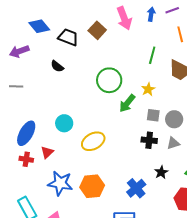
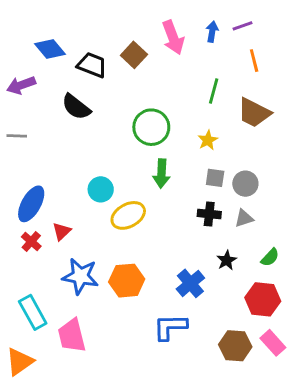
black semicircle: (57, 66) -> (76, 107), size x1.5
green arrow: (127, 103) -> (161, 173), moved, turned -36
cyan circle: (64, 123) -> (101, 189), moved
red cross: (26, 159) -> (31, 241), turned 32

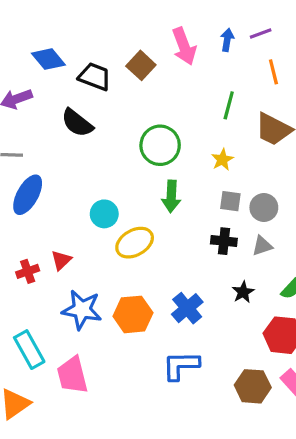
blue ellipse: (31, 204) -> (28, 195), moved
red cross: (31, 241) -> (28, 271), turned 30
blue cross: (190, 283) -> (187, 308), moved

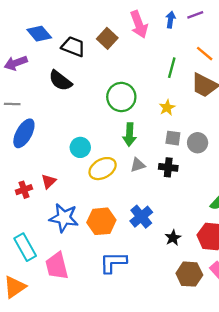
orange line: (273, 72) -> (205, 54), moved, turned -36
gray triangle: (262, 246) -> (138, 165), moved
black star: (243, 292) -> (173, 238), moved
blue L-shape: (181, 366) -> (113, 262), moved

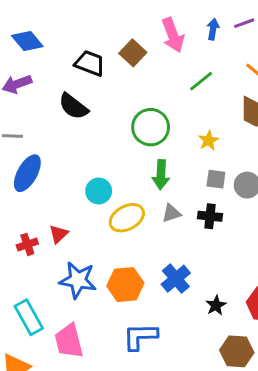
blue diamond: (39, 34) -> (27, 41), moved
green line: (172, 68) -> (201, 81), moved, turned 36

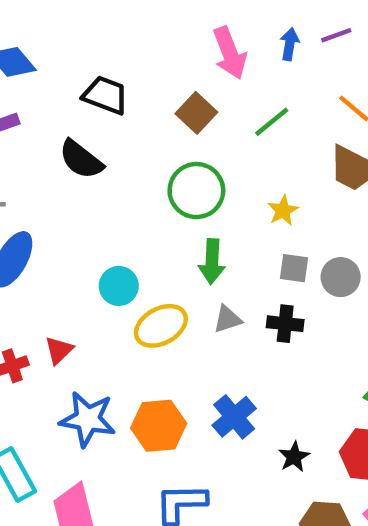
brown square: (133, 53) -> (196, 113), moved

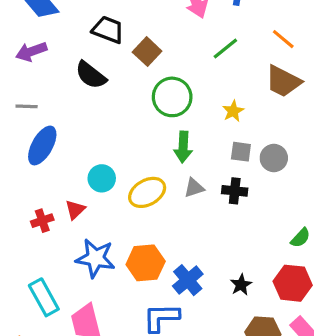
brown square: (196, 113) -> (147, 52), moved
cyan circle: (119, 286) -> (102, 178), moved
blue cross: (234, 417) -> (188, 280), moved

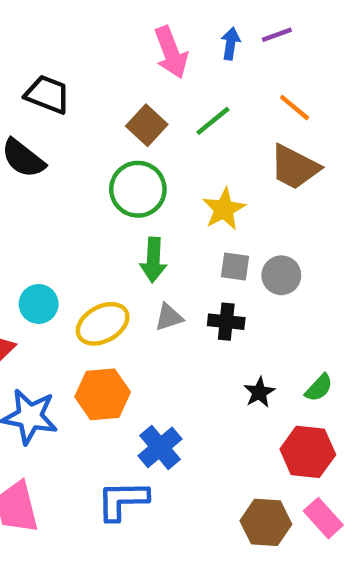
brown square: (147, 52) -> (147, 125), moved
yellow star: (233, 111) -> (224, 209), size x1.4
orange hexagon: (146, 263) -> (103, 394), moved
black star: (241, 285) -> (259, 392), moved

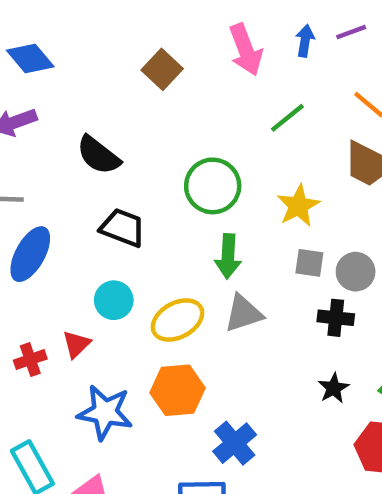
black trapezoid: (47, 94) -> (123, 228), moved
brown square: (147, 125) -> (162, 69), moved
gray triangle: (169, 317) -> (243, 313), size x1.4
black cross: (226, 322) -> (336, 318), moved

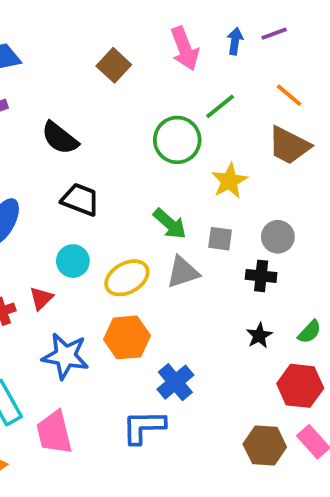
green circle: (213, 186) -> (177, 140), moved
green arrow: (228, 256) -> (170, 224), turned -51
gray square: (309, 263) -> (220, 239), moved

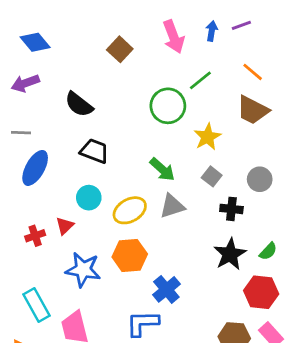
gray circle: (278, 237) -> (260, 179), moved
gray square: (220, 239) -> (212, 176), moved, turned 30
black star: (259, 336) -> (230, 254), size x1.6

